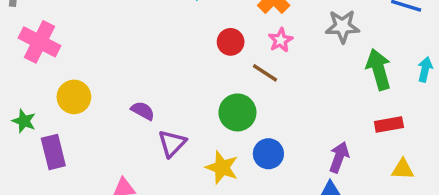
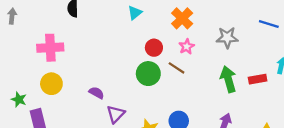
pink cross: (40, 42) -> (50, 48), moved, turned -30
green arrow: (379, 69) -> (228, 79), moved
green circle: (237, 112) -> (148, 74), moved
red rectangle: (389, 124) -> (258, 79), moved

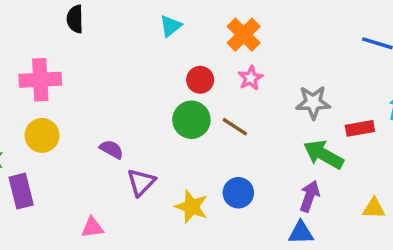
gray star: (227, 38) -> (313, 102), moved
brown line: (176, 68) -> (235, 127), moved
green arrow: (228, 79) -> (323, 155), moved, turned -45

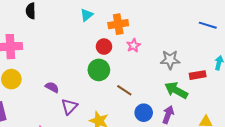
orange cross: (244, 35) -> (118, 24), moved, turned 36
brown line: (235, 127) -> (124, 90), moved
blue circle: (238, 193) -> (144, 113), moved

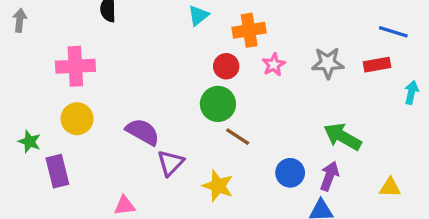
gray star: (170, 60) -> (328, 63), moved
red rectangle: (198, 75) -> (377, 65), moved
purple semicircle: (52, 87) -> (143, 132), size x1.5
brown line: (124, 90) -> (238, 137), moved

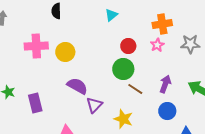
orange cross: (249, 30) -> (162, 24), moved
yellow circle: (77, 119) -> (65, 52), moved
purple rectangle: (57, 171) -> (35, 103), moved
purple arrow: (329, 176) -> (165, 84), moved

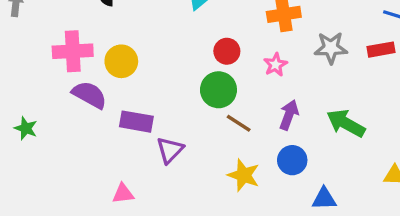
pink star: (157, 45) -> (275, 65), moved
purple semicircle: (77, 86) -> (89, 95), moved
purple rectangle: (35, 103) -> (136, 122), moved, turned -66
yellow star: (123, 119) -> (244, 175), moved

